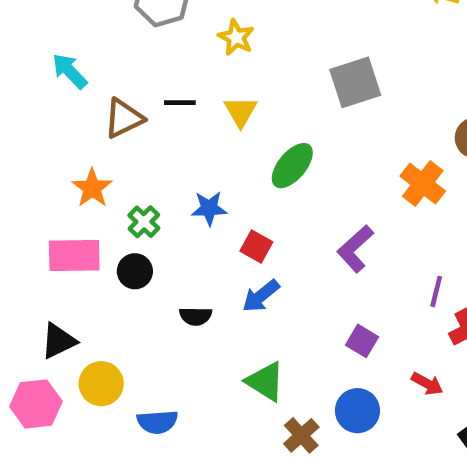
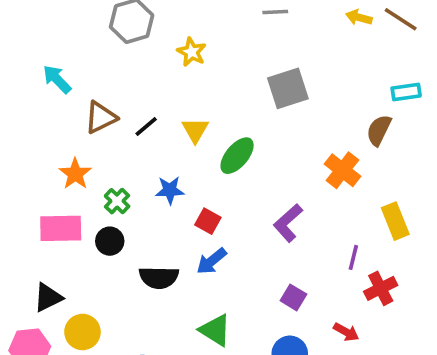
black line: (180, 103) -> (146, 127), moved, turned -40
yellow triangle: (241, 112) -> (195, 130), moved
black semicircle: (196, 316) -> (159, 277), size x1.5

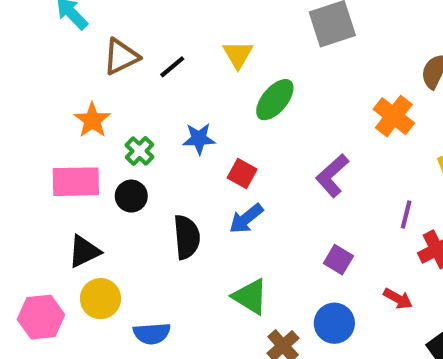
yellow triangle: (195, 130) -> (238, 55), moved
black semicircle: (159, 277) -> (187, 237), turned -96
black triangle: (48, 297) -> (84, 251), moved

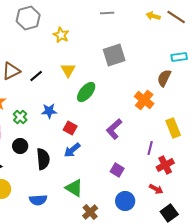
black circle: (131, 196) -> (20, 146), moved
red arrow: (398, 299) -> (156, 189), moved
blue circle: (334, 323) -> (125, 201), moved
blue semicircle: (152, 333) -> (38, 200), moved

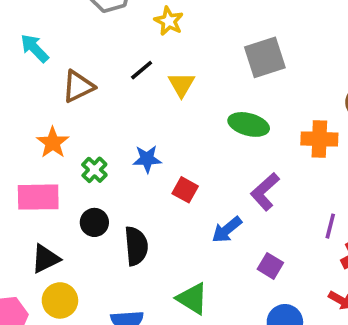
black line: (36, 76) -> (142, 70), moved
green ellipse: (86, 92) -> (249, 124), moved, turned 65
orange cross: (144, 100) -> (319, 139), turned -36
blue arrow: (72, 150) -> (227, 230), moved

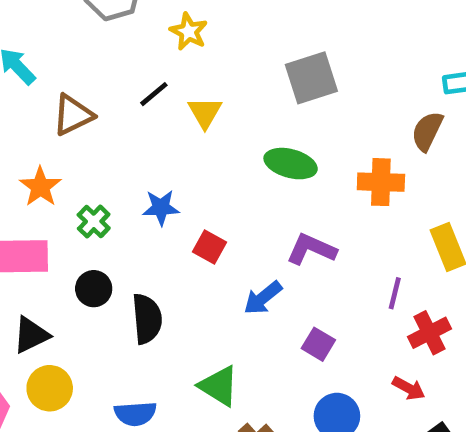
purple L-shape: (265, 192) -> (311, 249), turned 66

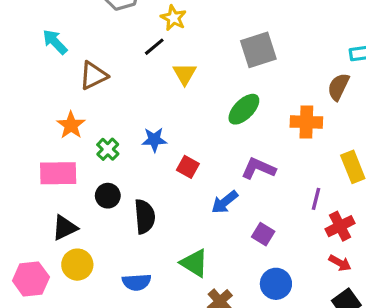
black line: (154, 94) -> (154, 47), moved
green ellipse: (291, 164) -> (244, 109), turned -60
red arrow: (409, 388) -> (340, 263), moved

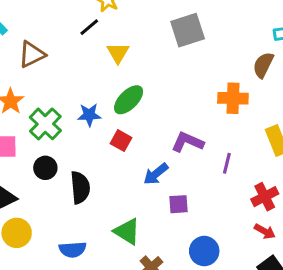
green ellipse: (244, 109) -> (129, 100), moved
green cross: (108, 149) -> (45, 124), size x1.5
purple line: (316, 199) -> (227, 163), moved
purple square: (263, 234) -> (178, 204), moved, turned -35

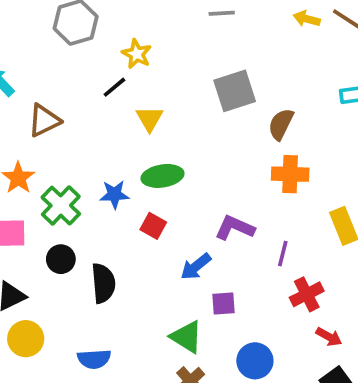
brown semicircle: (263, 65) -> (281, 124), moved
green ellipse: (129, 100) -> (163, 176), turned 36
red cross: (265, 197) -> (307, 294), moved
green triangle: (127, 231) -> (187, 337), moved

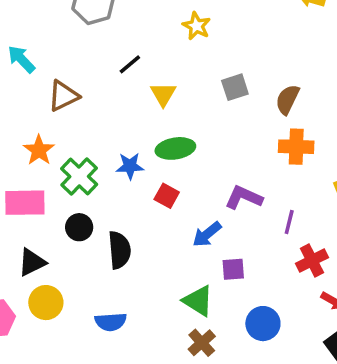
yellow star: (137, 54) -> (196, 26), moved
gray square: (235, 91) -> (235, 87), moved, size x0.7

